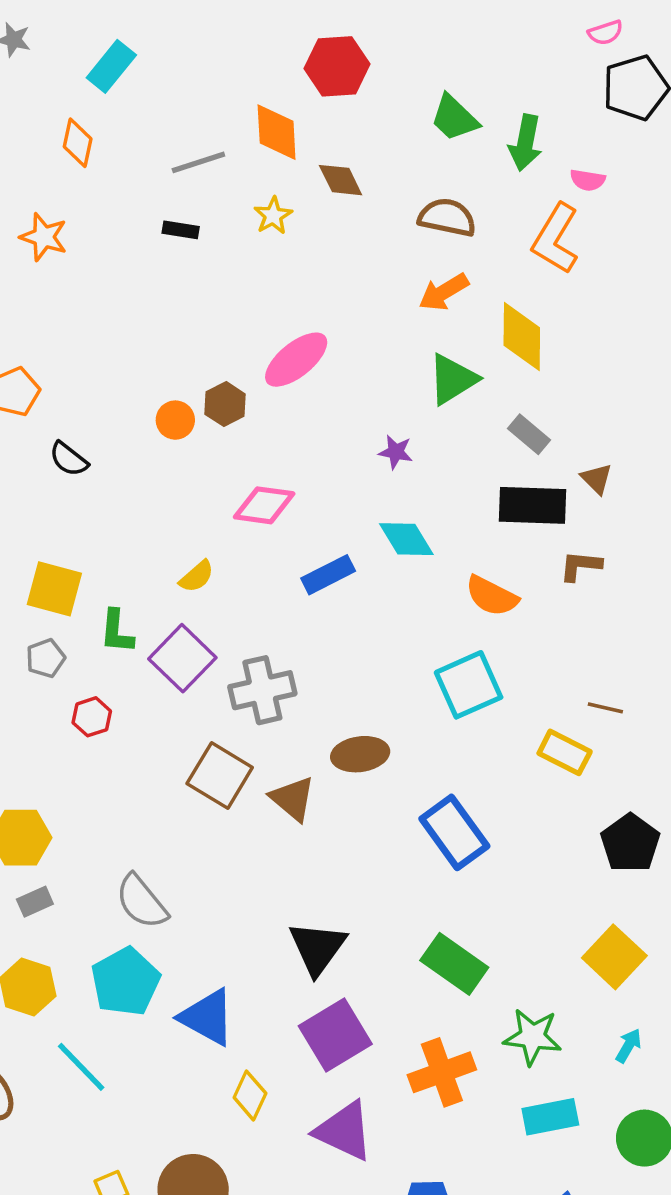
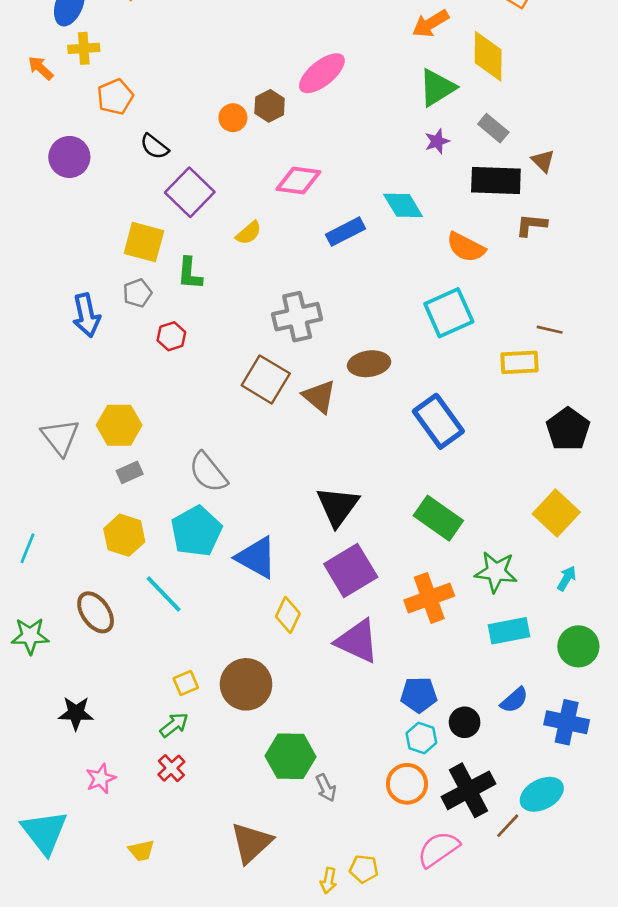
purple star: (396, 452) -> (437, 141), moved, turned -30
purple square: (182, 658) -> (190, 192), moved
yellow rectangle: (565, 752) -> (520, 362), turned -30

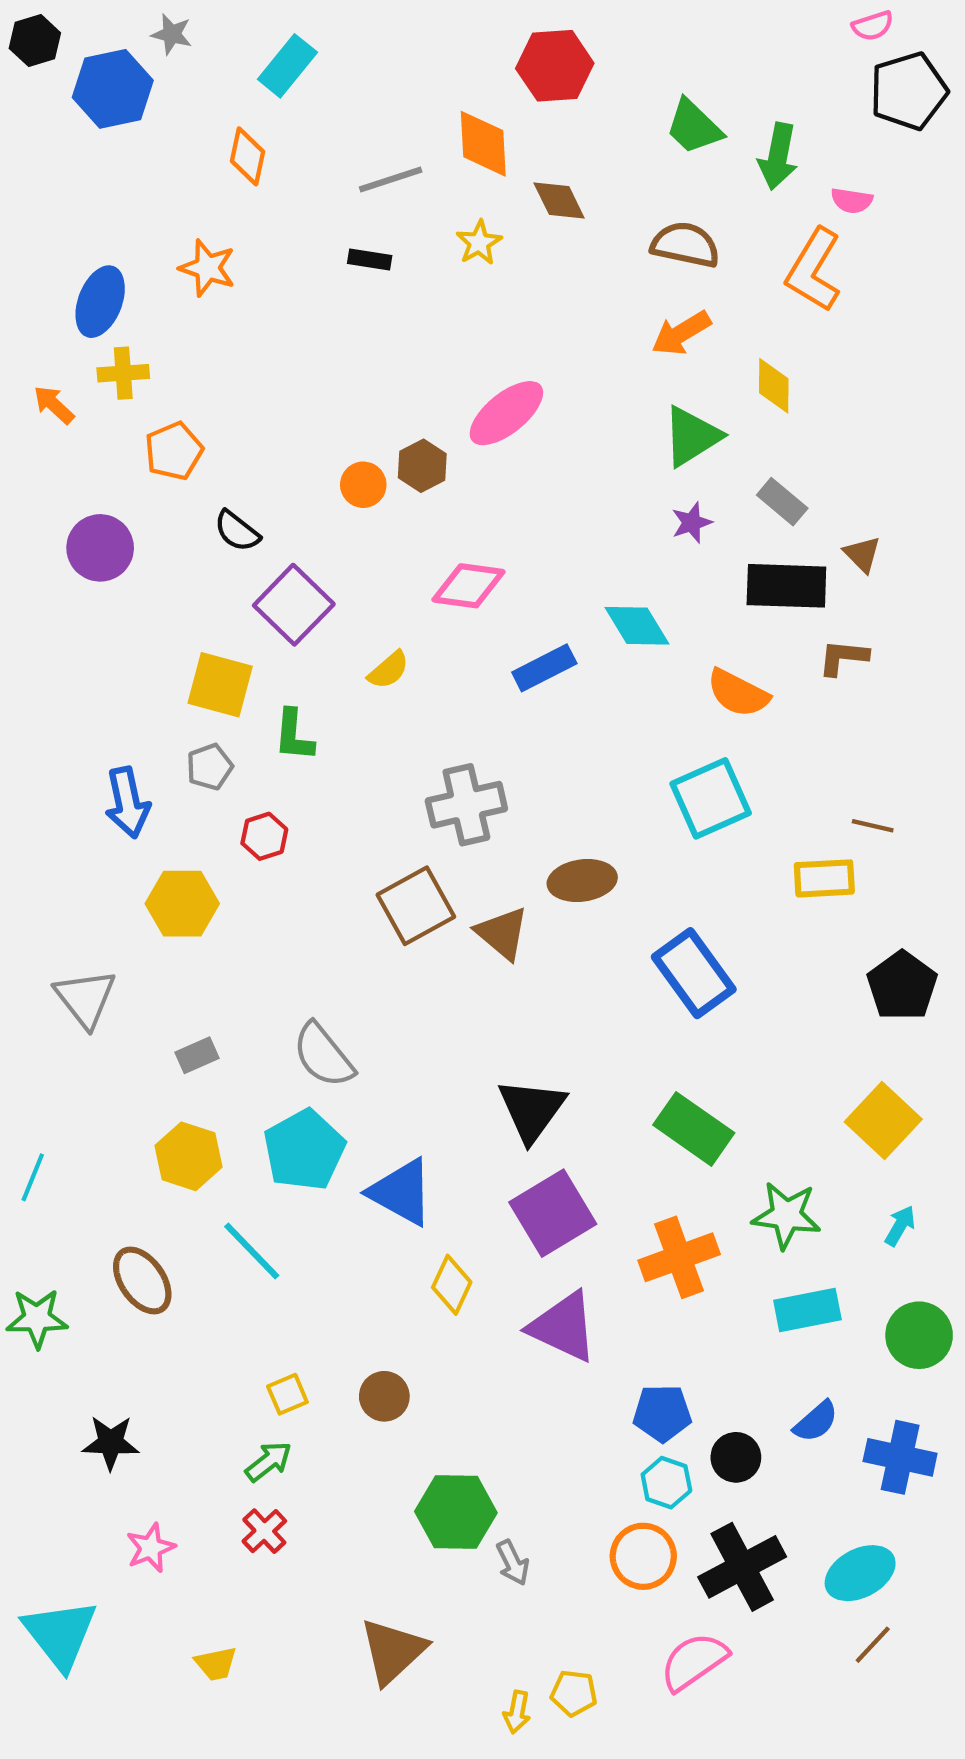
yellow diamond: (488, 56) -> (774, 386), size x0.7
brown square: (266, 379) -> (416, 906), turned 30
yellow hexagon: (119, 425) -> (182, 904), moved
brown circle: (246, 684) -> (384, 1396), size x0.6
brown line: (508, 826) -> (873, 1645), moved

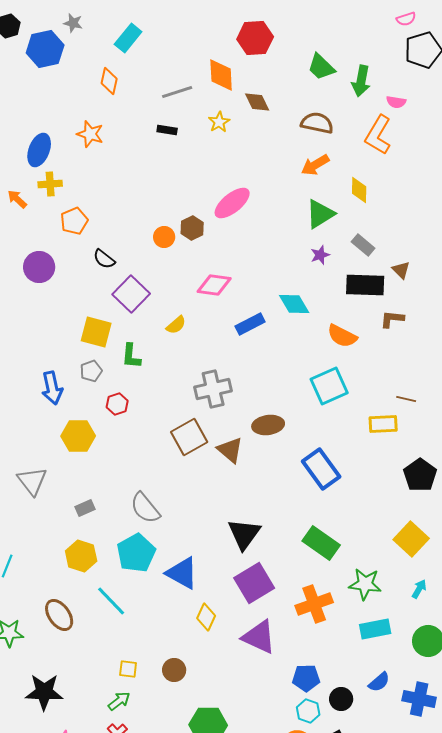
yellow square: (287, 1394) -> (128, 669), turned 30
black star: (111, 1443) -> (44, 692), size x1.4

